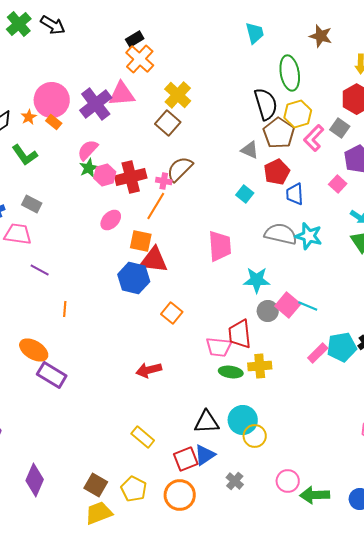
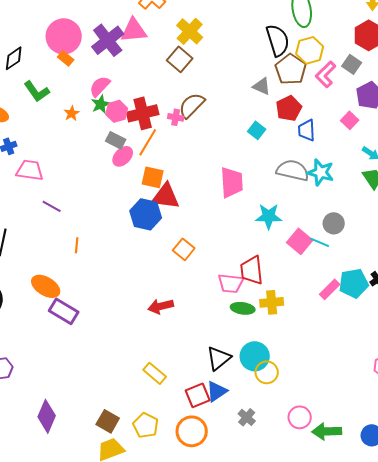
orange star: (29, 117) -> (72, 113), moved
gray rectangle: (32, 204) -> (116, 140), moved
orange line: (156, 206) -> (148, 142), moved
gray circle: (268, 311) -> (334, 223), moved
black triangle: (207, 422) -> (219, 358), turned -36

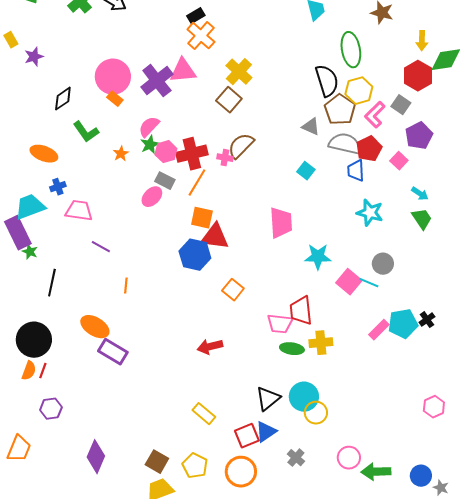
red pentagon: (289, 108) -> (369, 149), moved
pink ellipse: (123, 156) -> (152, 197), moved
gray semicircle: (293, 170) -> (345, 144), moved

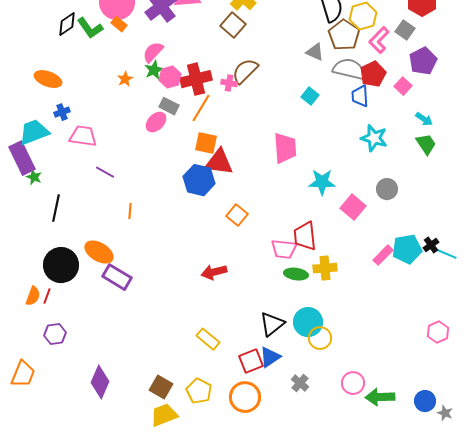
green L-shape: (86, 132) -> (90, 28), moved
cyan line: (369, 283) -> (447, 254), moved
black circle: (34, 340) -> (61, 265), moved

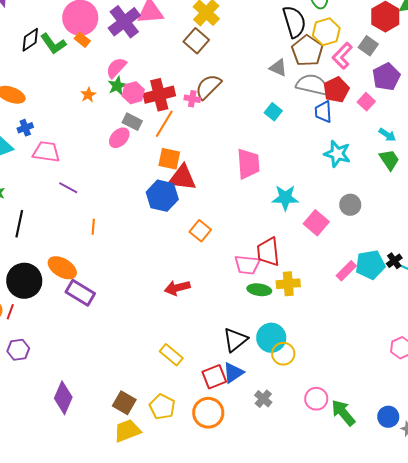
green arrow: (380, 397) -> (343, 413), turned 52

